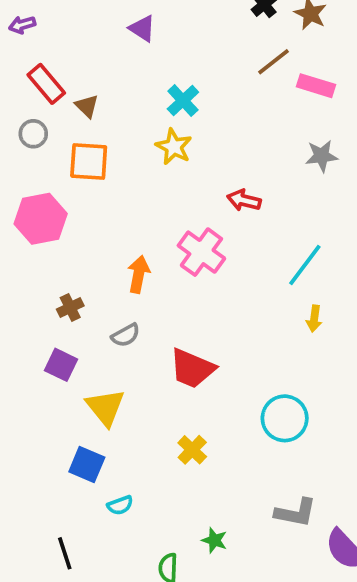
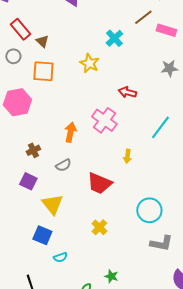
cyan cross: (183, 101) -> (114, 38), moved
yellow arrow: (314, 319) -> (127, 156), moved
gray L-shape: (296, 513) -> (161, 243), moved

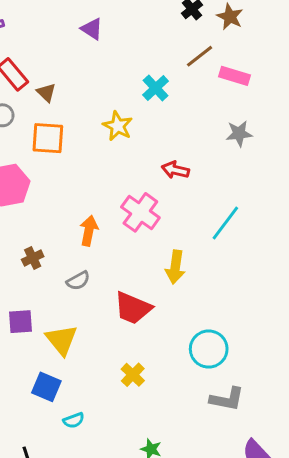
yellow arrow: (127, 156) -> (175, 267), size x1.5
purple square: (28, 181) -> (21, 322), moved, turned -30

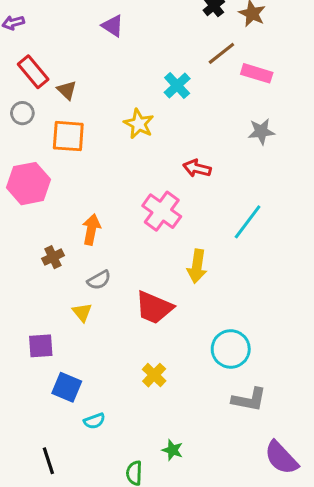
orange arrow: (89, 231) -> (91, 230), moved
purple square: (21, 322) -> (41, 346), moved
yellow triangle: (61, 340) -> (82, 312), moved, size x0.6

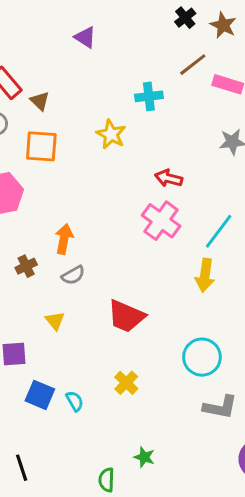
cyan cross: (177, 86) -> (149, 96), turned 36
pink cross: (162, 211) -> (161, 221), moved
yellow arrow: (197, 266) -> (205, 275), moved
gray semicircle: (99, 280) -> (73, 275), moved
cyan semicircle: (94, 421) -> (75, 401), moved, turned -100

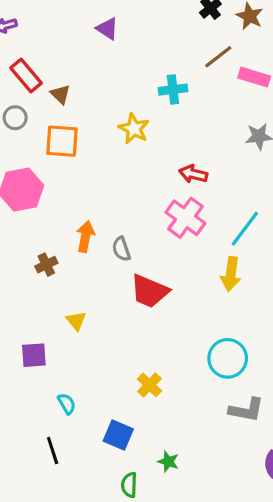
gray semicircle: (73, 275) -> (121, 249), moved, turned 100
red trapezoid: (126, 316) -> (150, 291), moved
blue square: (40, 395) -> (118, 435), moved
cyan semicircle: (75, 401) -> (67, 404), moved
black line: (22, 468) -> (53, 451), moved

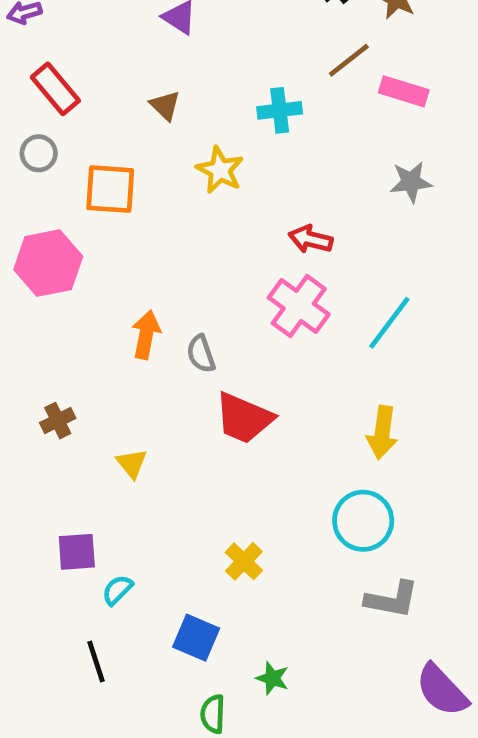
brown triangle: (60, 94) -> (165, 106), moved
brown cross: (46, 265) -> (58, 421), moved
yellow arrow: (231, 274) -> (382, 432), moved
purple square: (34, 355) -> (77, 552), moved
cyan semicircle: (67, 404) -> (117, 590), turned -105

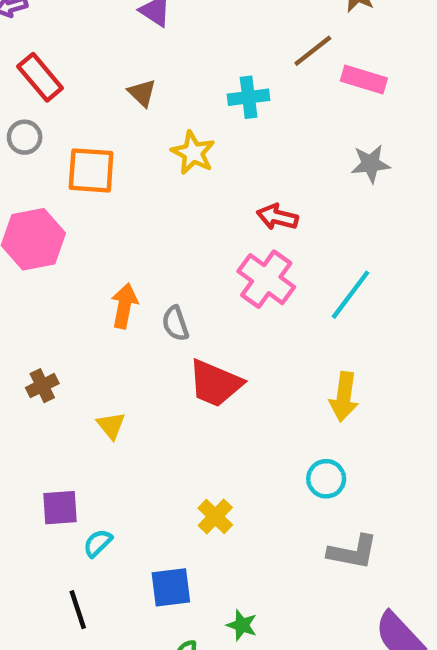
cyan circle: (363, 521) -> (326, 479), size x0.7
blue square: (196, 638) -> (171, 587), turned -30

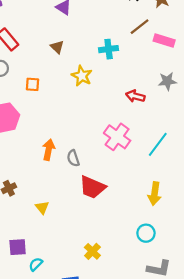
orange square: (91, 170) -> (33, 84), size x0.6
red arrow: (277, 217) -> (135, 96), moved

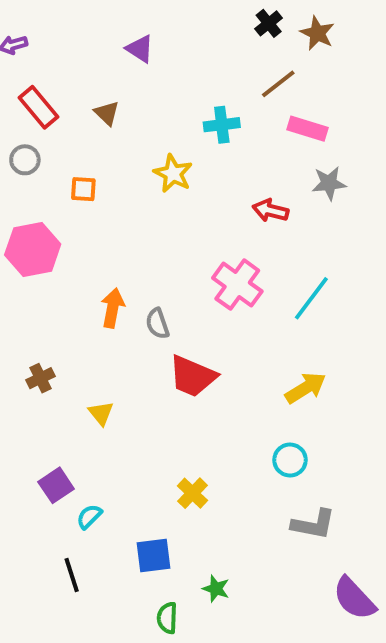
pink rectangle: (164, 41) -> (308, 129), moved
brown triangle: (57, 47) -> (107, 113), moved
yellow arrow: (155, 194) -> (306, 388), turned -130
purple square: (18, 247) -> (56, 485), turned -30

